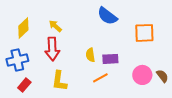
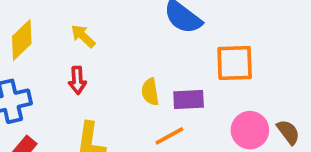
orange square: (144, 33) -> (235, 63), moved
red arrow: (52, 49) -> (77, 80), size x0.6

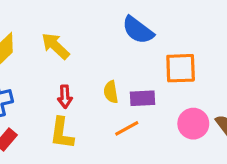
yellow arrow: (83, 36) -> (55, 46), size x1.4
red arrow: (77, 80) -> (65, 97), moved

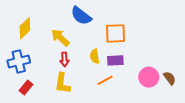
blue semicircle: (138, 30) -> (81, 16), moved
yellow arrow: (55, 46) -> (60, 38), moved
orange square: (181, 68) -> (115, 33), moved

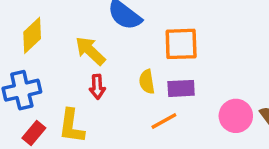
yellow L-shape: (62, 83) -> (71, 126), moved

